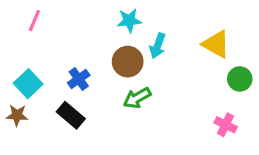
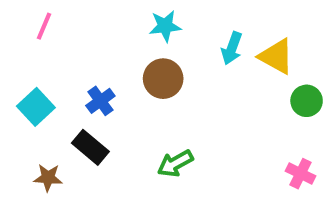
cyan arrow: (158, 46) -> (232, 48), moved
green arrow: (137, 98) -> (175, 163), moved
brown star: (17, 115) -> (48, 178), moved
pink cross: (226, 125) -> (300, 174), moved

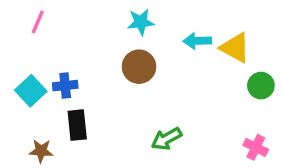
cyan arrow: (232, 48) -> (197, 41), turned 68
blue cross: (100, 101) -> (65, 86), moved, turned 30
black rectangle: (90, 147) -> (77, 125), turned 44
green arrow: (175, 163) -> (166, 139), moved

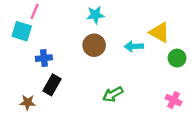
pink line: (38, 22) -> (35, 11), moved
cyan arrow: (197, 41) -> (134, 46), moved
cyan square: (31, 91) -> (22, 31), moved, turned -30
black rectangle: (77, 125) -> (52, 85), turned 36

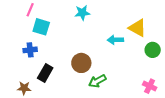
cyan square: (22, 31) -> (41, 27), moved
brown circle: (94, 45) -> (81, 63), moved
blue cross: (44, 58) -> (30, 50), moved

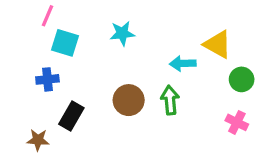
cyan star: (82, 13) -> (122, 33), moved
green arrow: (97, 81) -> (170, 100), moved, turned 114
pink cross: (150, 86) -> (237, 122), moved

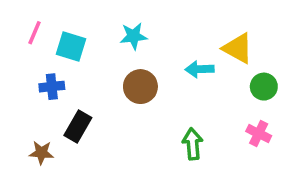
pink line: (47, 16) -> (34, 33), moved
brown circle: (129, 100) -> (140, 87), moved
green arrow: (170, 100) -> (193, 144), moved

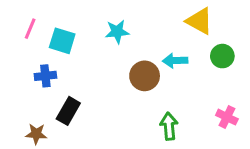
yellow triangle: (238, 48) -> (199, 21), moved
brown circle: (140, 87) -> (145, 76), moved
green circle: (264, 87) -> (222, 56), moved

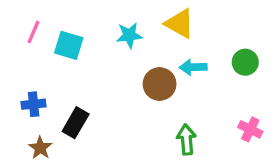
yellow triangle: (199, 21) -> (180, 24), moved
blue cross: (45, 76) -> (34, 104), moved
brown star: (36, 134) -> (40, 148), turned 30

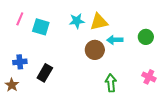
yellow triangle: (180, 24) -> (99, 22), moved, turned -42
brown star: (40, 148) -> (12, 85), moved

